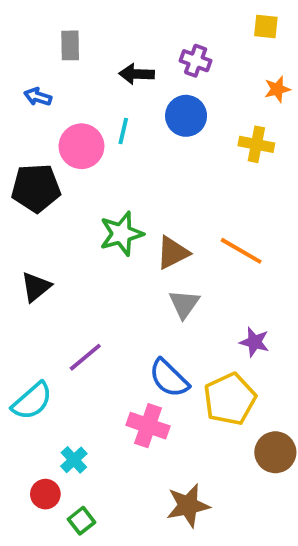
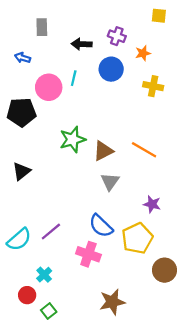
orange star: (277, 89) -> (143, 53), moved
purple line: (85, 357) -> (51, 231), moved

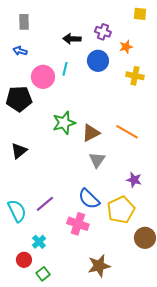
gray rectangle: (42, 27) -> (24, 22), moved
cyan semicircle: (19, 239) -> (17, 211), turned -75

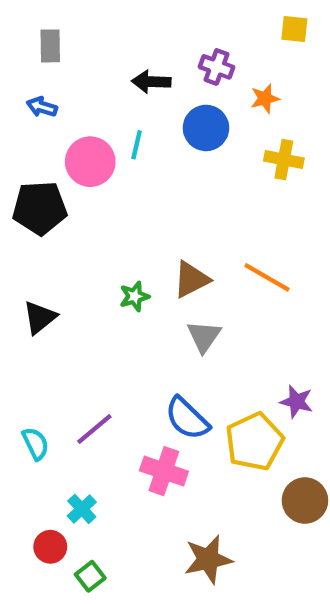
green star: (64, 123) -> (134, 296), moved, size x0.6
purple star: (134, 180) -> (296, 402), moved
cyan semicircle: (17, 211) -> (36, 444), size x0.7

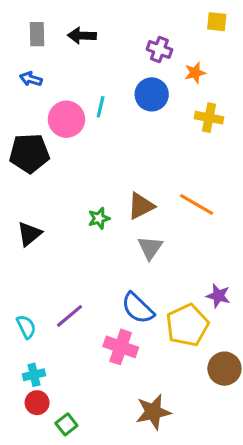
black arrow: (151, 82) -> (82, 36), moved
cyan cross: (82, 509) -> (34, 375), moved, turned 30

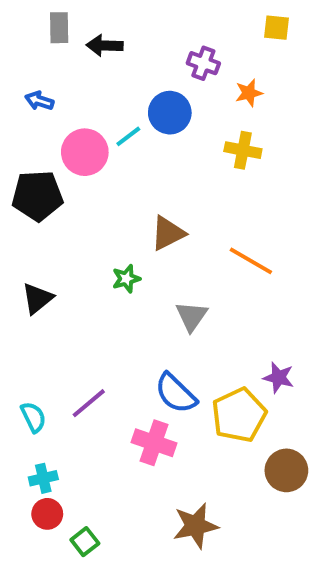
gray rectangle: (37, 34) -> (59, 28), moved
blue circle: (152, 94) -> (170, 113), moved
cyan line: (101, 107) -> (128, 136), turned 40
yellow cross: (209, 118) -> (243, 150), moved
brown triangle: (141, 206) -> (168, 233), moved

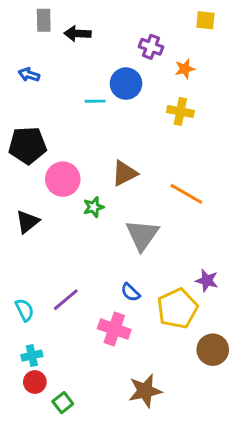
cyan line: (128, 136) -> (95, 101), turned 36
pink circle: (85, 152) -> (63, 179), moved
gray triangle: (192, 316) -> (142, 235), size x1.4
blue semicircle: (176, 393) -> (130, 292), size x0.6

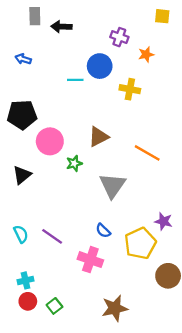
yellow cross: (180, 111) -> (130, 89), moved
purple line: (66, 300) -> (52, 236), turned 75
cyan semicircle: (25, 310) -> (21, 234), moved
green square: (63, 403) -> (54, 306), moved

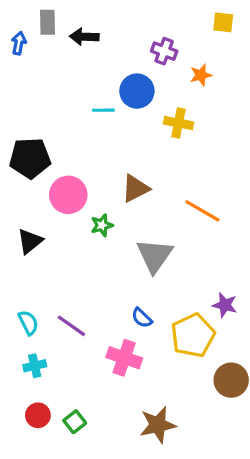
blue arrow: (23, 59) -> (19, 43), moved, turned 84
cyan cross: (25, 280) -> (35, 366), moved

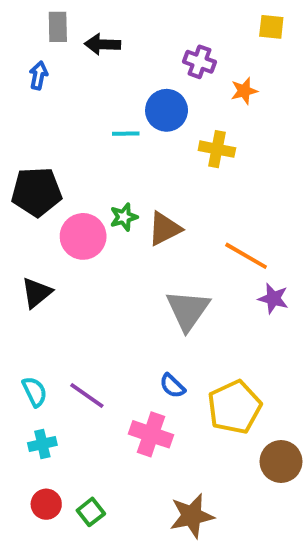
blue arrow: (19, 43) -> (38, 75), moved
green star: (102, 225) -> (124, 217), moved
purple star: (225, 305) -> (273, 299), moved

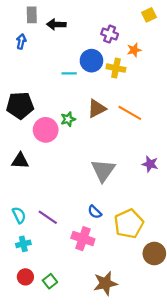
yellow square: (271, 27) -> (149, 15), turned -32
yellow cross: (217, 149) -> (116, 68), moved
brown triangle: (165, 229) -> (97, 109), moved
orange line: (246, 256) -> (130, 113), moved
black triangle: (37, 293) -> (20, 161), turned 42

